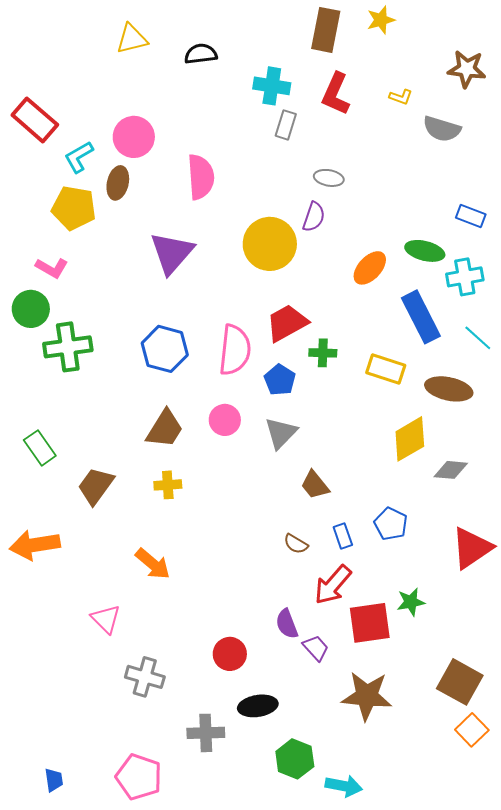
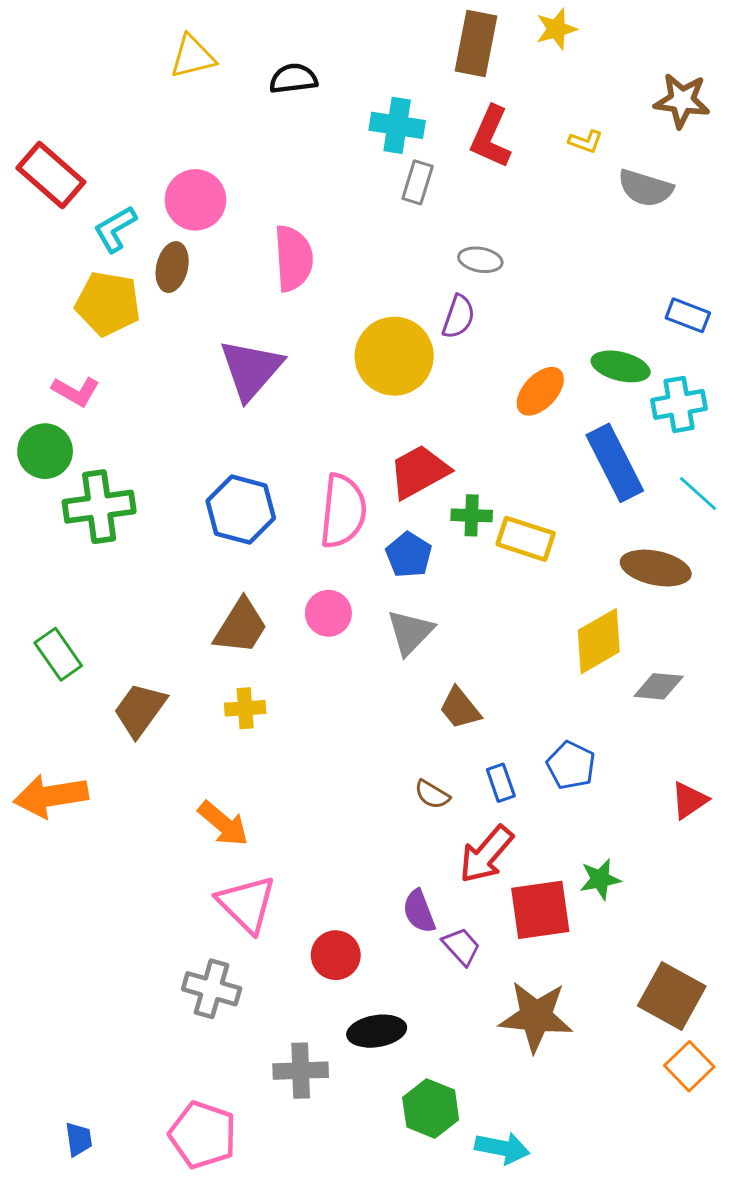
yellow rectangle: (386, 369) -> (526, 539), moved
red triangle: (472, 548) -> (689, 800), size x0.6
pink triangle: (106, 619) -> (247, 904), moved, size x1.4

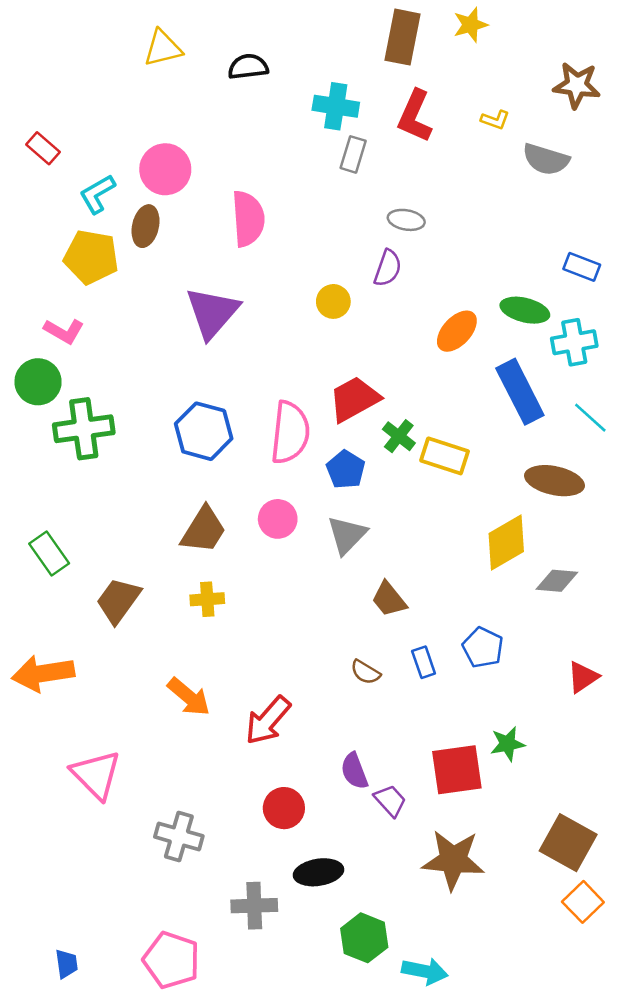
red rectangle: (51, 175) -> (43, 148), size x0.6
yellow circle: (394, 356) -> (333, 301), size x0.5
green cross: (472, 515) -> (399, 436), turned 36
red arrow: (486, 854) -> (268, 720), moved
pink triangle: (247, 904) -> (96, 775), moved

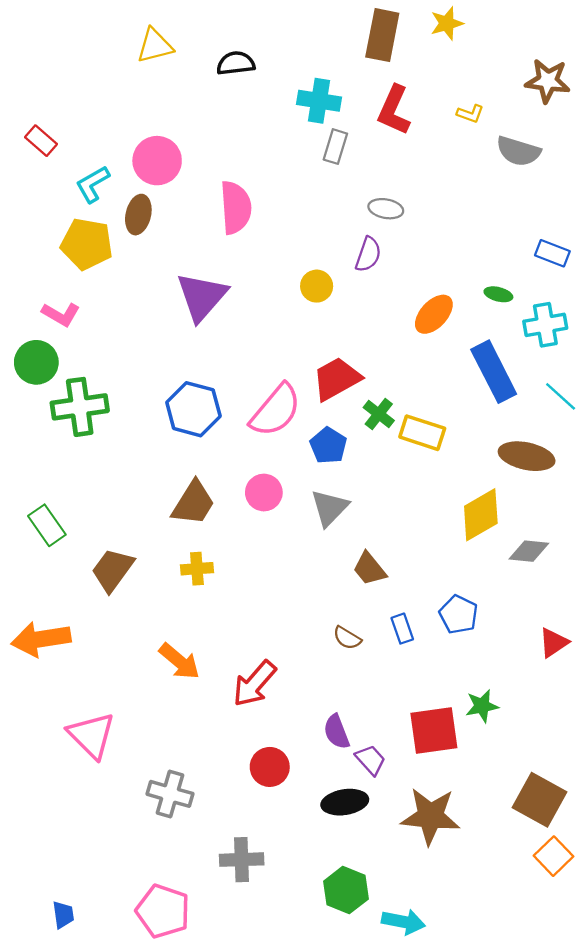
green ellipse: (525, 310) -> (498, 294), size x0.6
pink semicircle: (290, 432) -> (276, 410), turned 34
black ellipse: (318, 872) -> (345, 802), moved

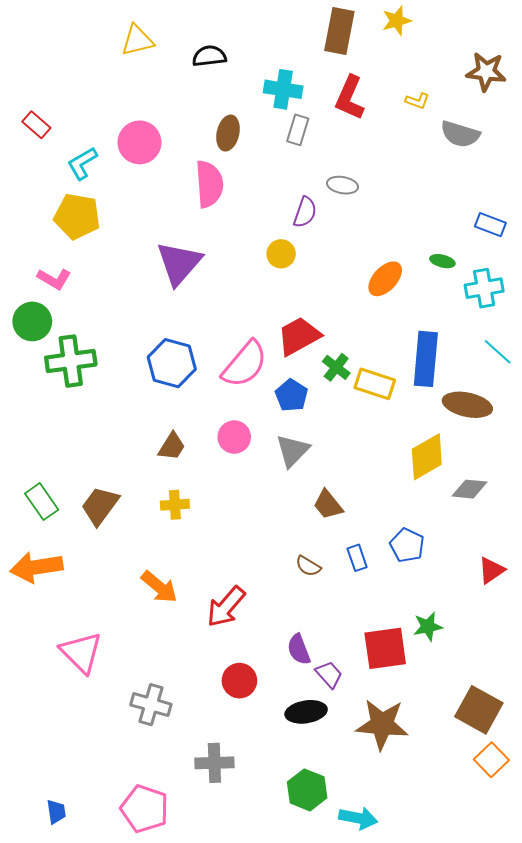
brown ellipse: (138, 215) -> (228, 133), moved
purple semicircle: (368, 254) -> (305, 212), moved
blue rectangle: (494, 372) -> (426, 359), moved, turned 32
brown trapezoid: (193, 503) -> (172, 446), size x0.7
green rectangle: (47, 525) -> (42, 502), moved

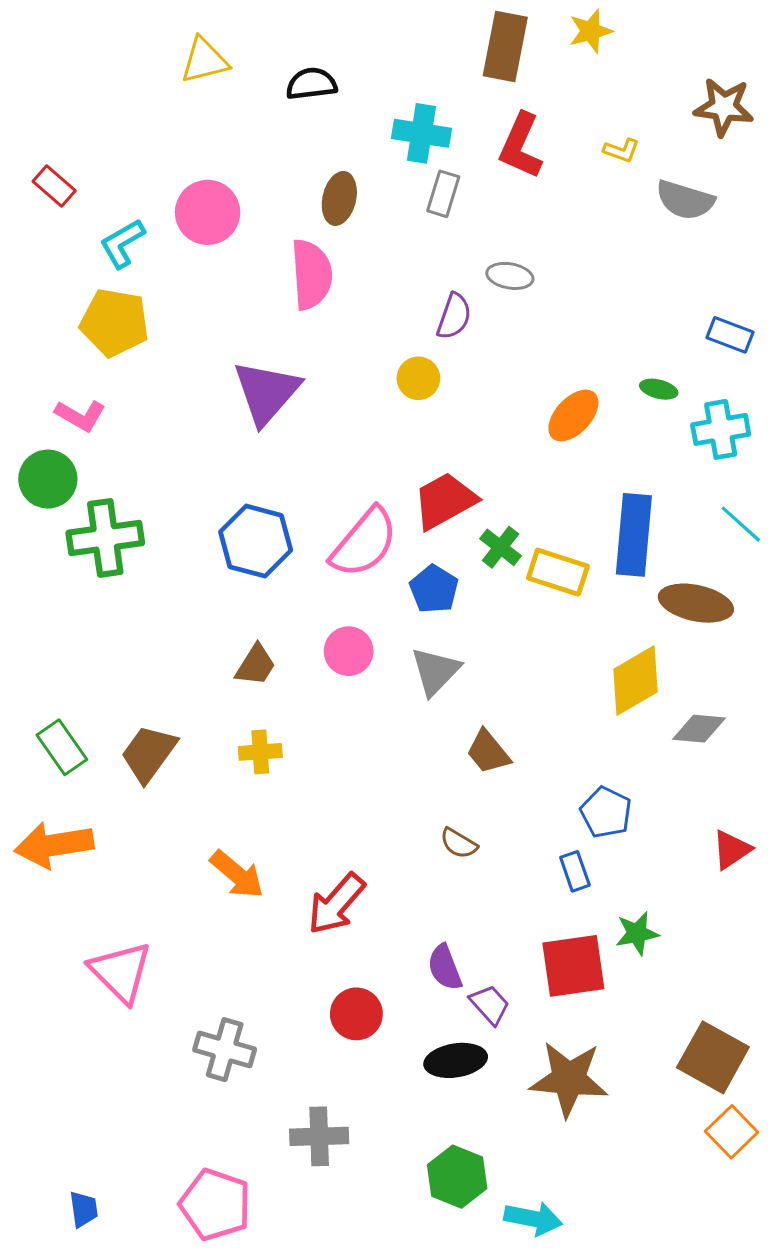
blue rectangle: (357, 558) -> (575, 871), moved

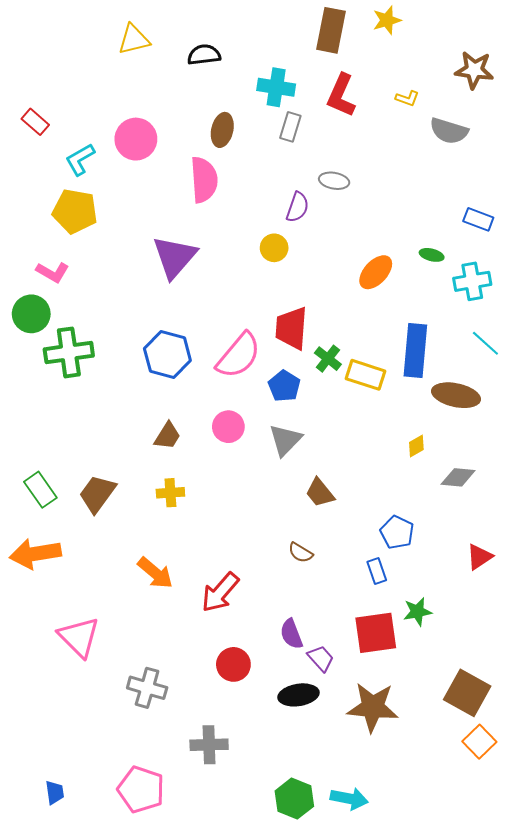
red trapezoid: (445, 501) -> (291, 328), turned -57
yellow diamond: (635, 681) -> (416, 446), size x0.5
green hexagon: (457, 1177) -> (294, 799), moved

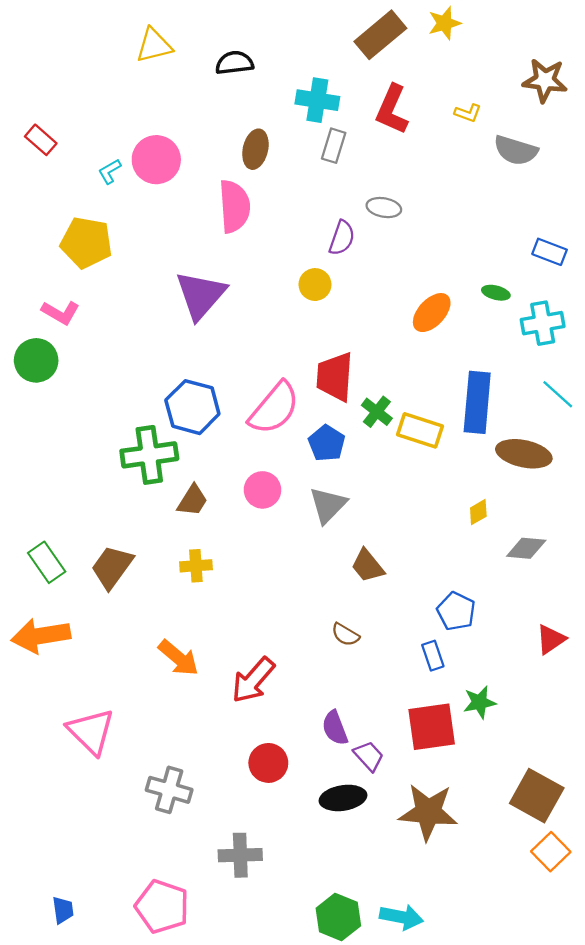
brown rectangle: (331, 30) -> (380, 35), turned 39
cyan L-shape: (80, 159) -> (110, 171), moved, size x0.7
green cross: (69, 352) -> (149, 455), moved

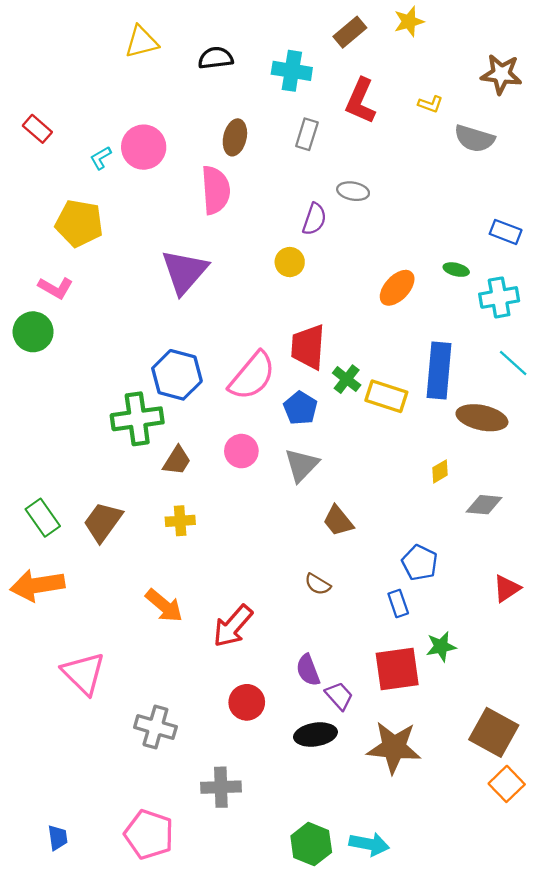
brown rectangle: (380, 35) -> (350, 32), size x0.7
cyan cross: (317, 100) -> (292, 71), moved

